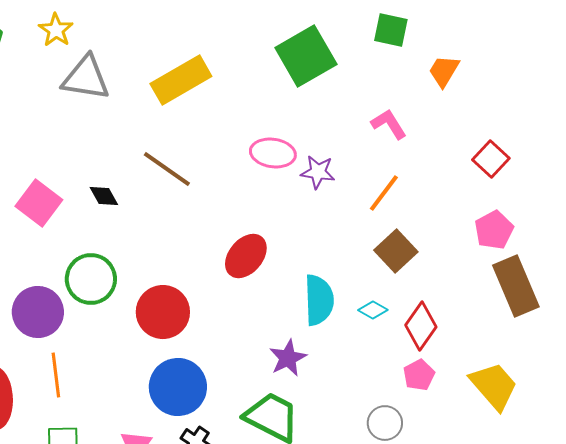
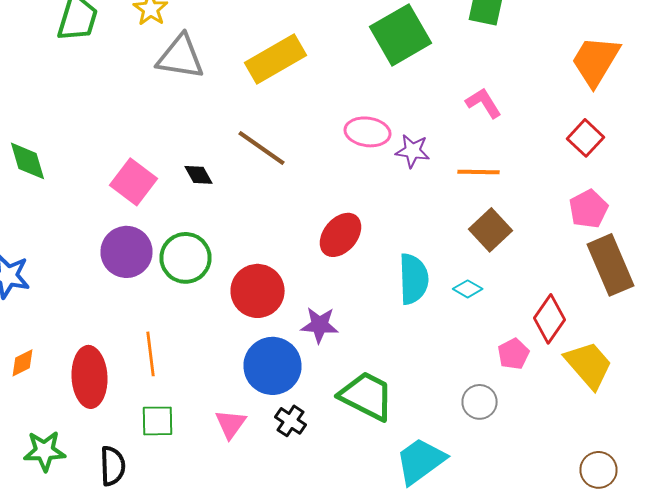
orange trapezoid: (444, 71) -> (596, 61), moved, size x1.6
orange line: (384, 193) -> (478, 172), turned 54
purple circle: (38, 312) -> (126, 252), moved
red diamond: (421, 326) -> (550, 319), moved
purple star: (288, 358) -> (320, 325), moved, turned 30

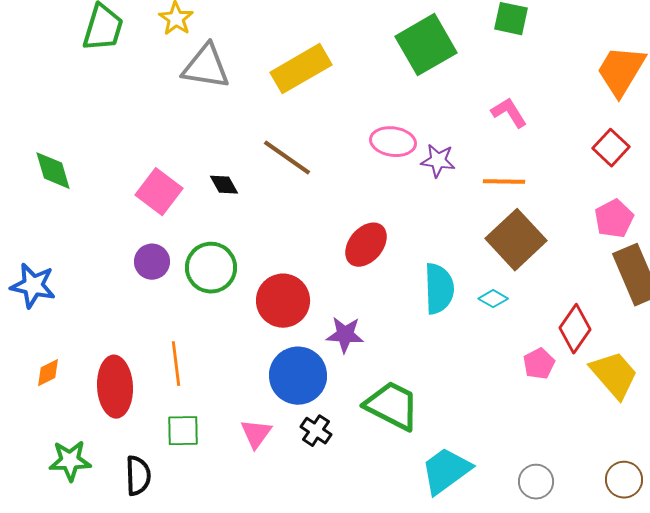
brown square: (490, 230) -> (516, 240), size x1.4
purple circle: (126, 252) -> (152, 262), size x0.7
gray circle: (480, 402) -> (536, 482), moved

